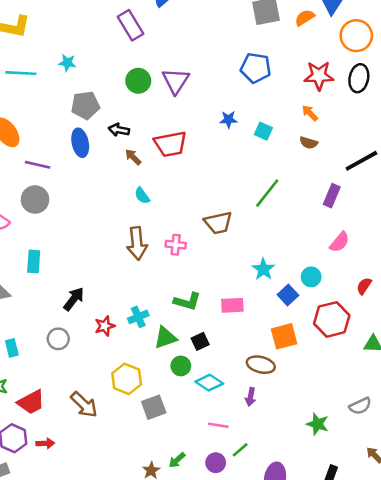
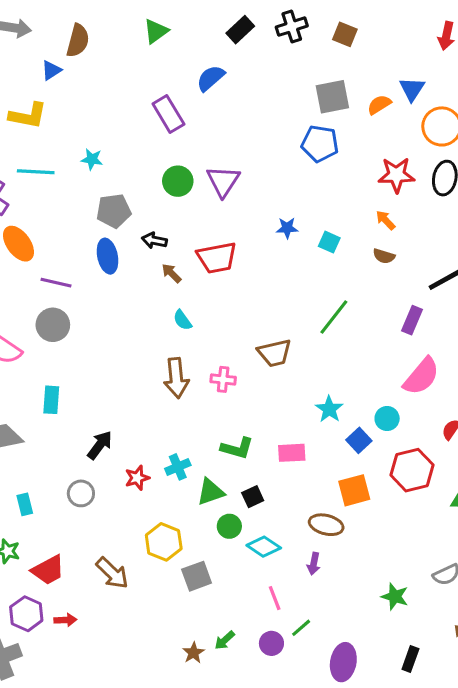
blue pentagon: (256, 68) -> (320, 144), moved
pink semicircle: (340, 242) -> (421, 376), size x1.5
pink line: (218, 425) -> (275, 598), turned 60

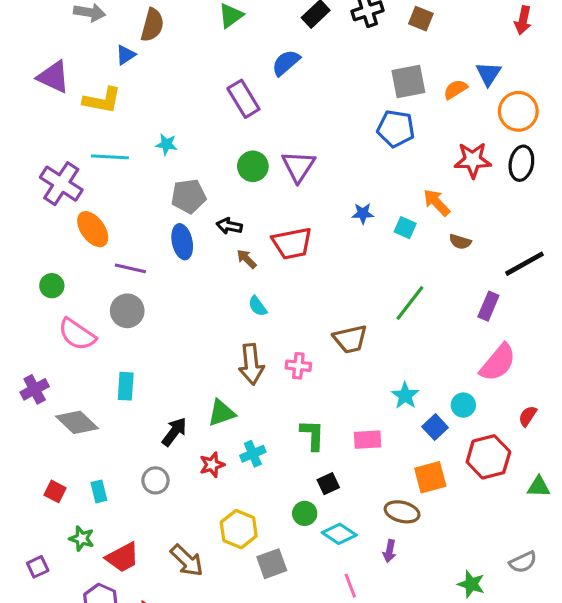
orange arrow: (385, 220) -> (437, 202), moved, size x1.4
green L-shape: (237, 448) -> (313, 435), turned -104
green triangle: (211, 492) -> (221, 413), moved

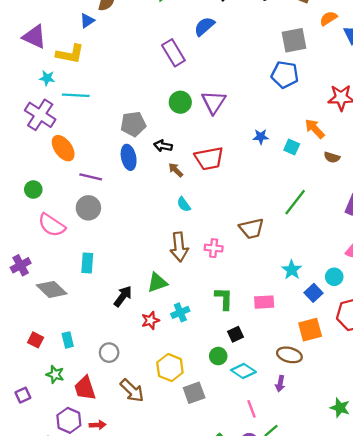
orange semicircle: (455, 89) -> (328, 18), moved
cyan star: (166, 144) -> (47, 78), moved
gray circle: (155, 480) -> (109, 353), moved
red trapezoid: (123, 557) -> (85, 388), turned 100

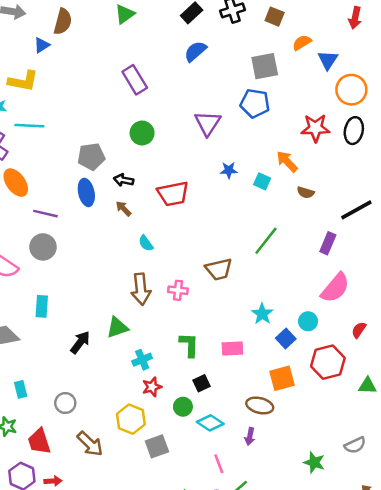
blue semicircle: (204, 26) -> (195, 51), moved
purple triangle: (214, 102) -> (208, 123), moved
brown arrow: (176, 170) -> (123, 209), moved
red star: (150, 320) -> (152, 387), moved

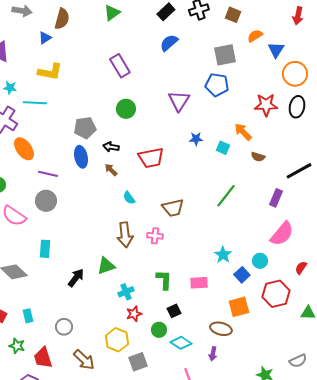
yellow L-shape: (23, 81) -> (50, 72), moved
brown trapezoid: (219, 269) -> (173, 208), moved

